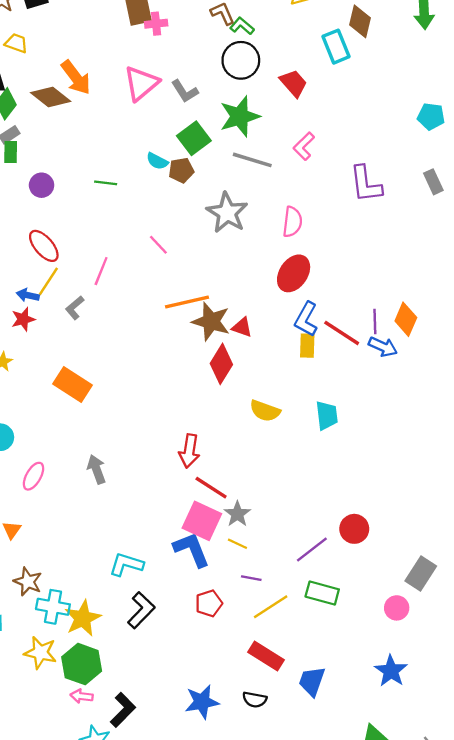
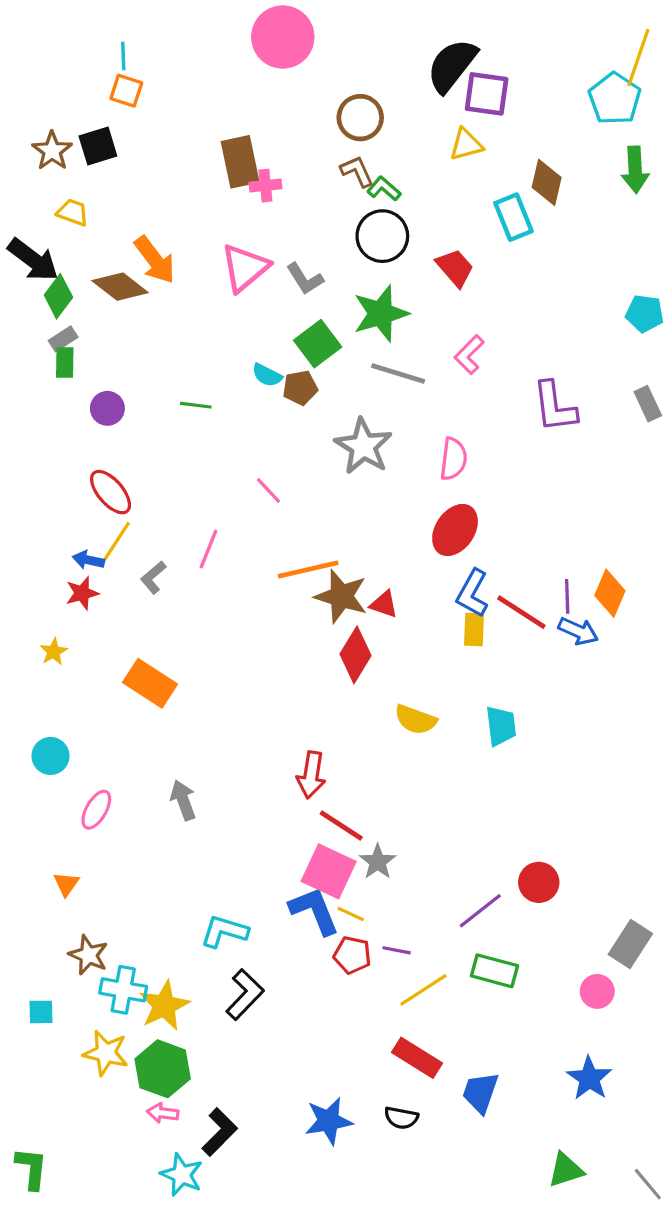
pink line: (101, 271) -> (209, 549), moved
yellow line: (237, 544) -> (351, 914), moved
red pentagon: (209, 603) -> (352, 955), moved, turned 30

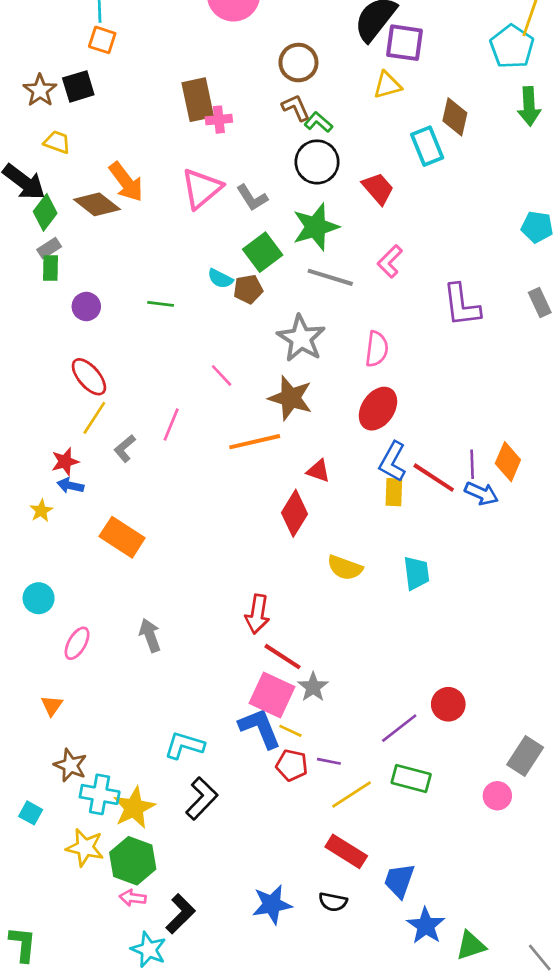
blue arrow: (88, 560) -> (70, 485), moved
brown star: (341, 596) -> (290, 398), moved
cyan square: (41, 1012) -> (31, 813), turned 30
blue star: (589, 1078) -> (426, 926), moved

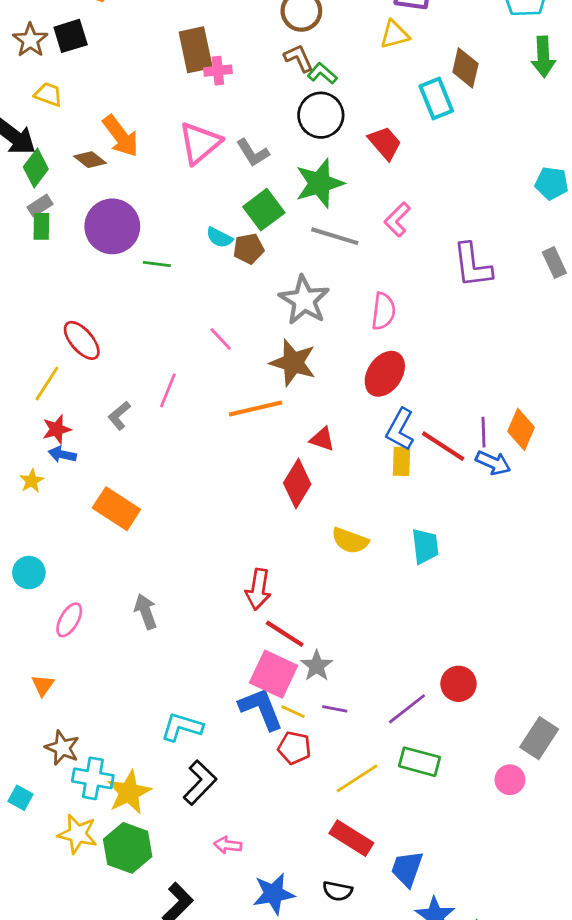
brown diamond: (97, 204) -> (90, 160), size x0.7
purple circle: (86, 306) -> (112, 226), moved, size x1.8
yellow line: (94, 418) -> (47, 384), moved
purple line: (329, 761) -> (335, 709), moved
pink arrow: (133, 898) -> (228, 845), moved

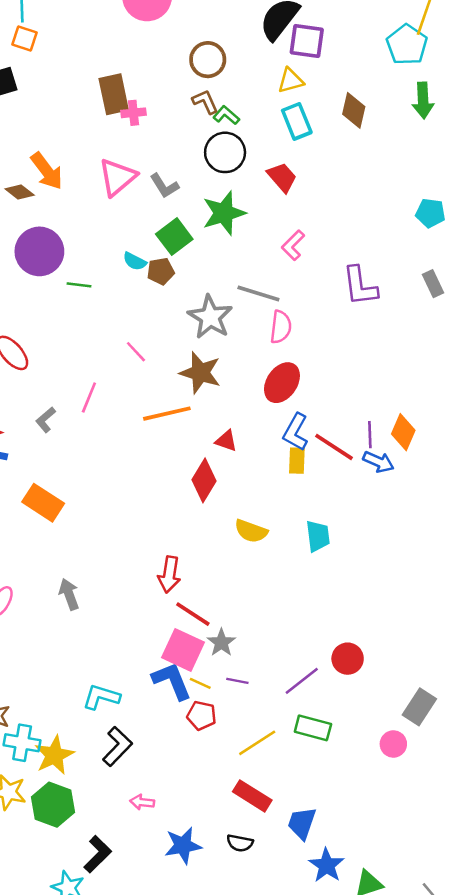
cyan rectangle: (436, 98) -> (297, 121), moved
gray line: (335, 236) -> (258, 294), moved

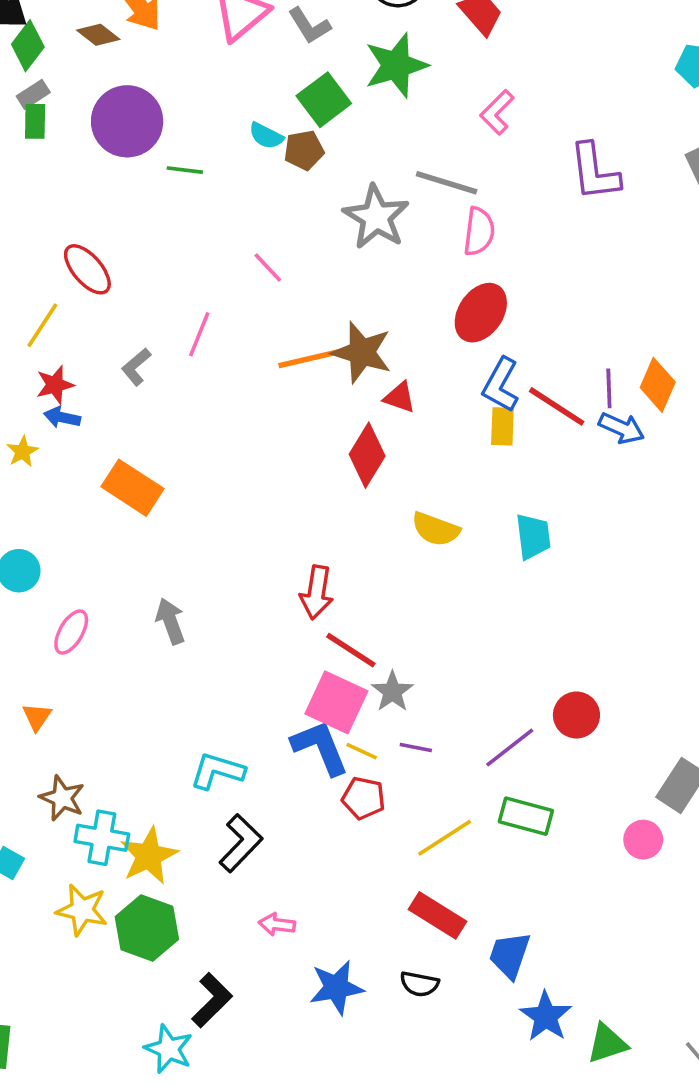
brown star: (200, 373) -> (362, 352), moved

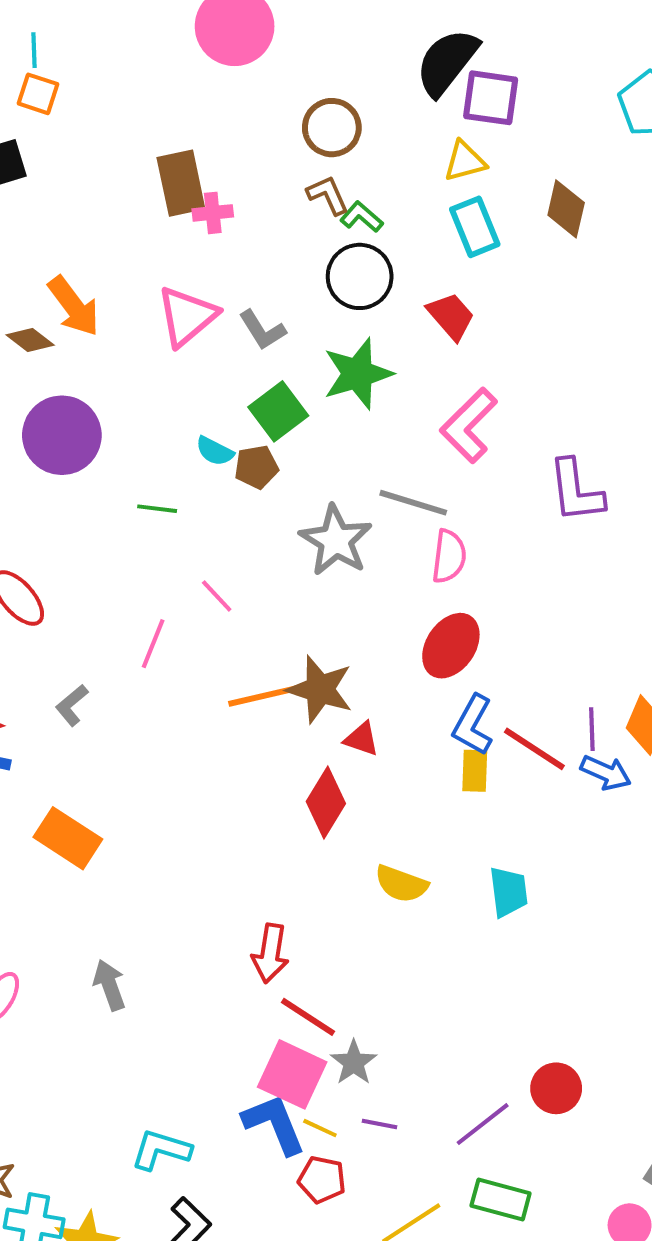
pink L-shape: (497, 112) -> (469, 425), size x1.5
green line: (185, 170) -> (157, 509), moved
pink line: (199, 334) -> (153, 644), moved

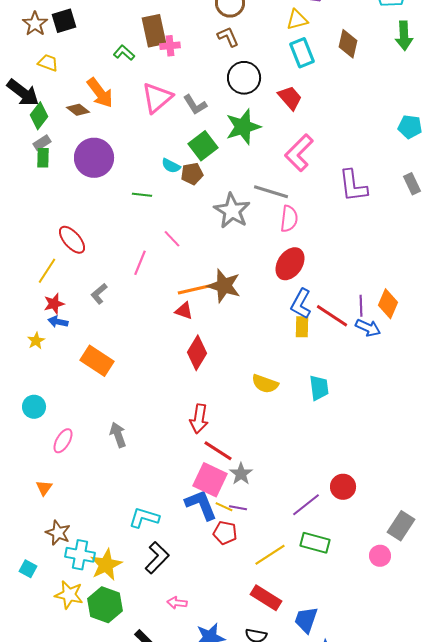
green L-shape: (362, 217) -> (124, 53), moved
red triangle: (362, 739) -> (184, 311), moved
red diamond: (326, 802) -> (197, 353), moved
purple line: (379, 1124) -> (238, 508), moved

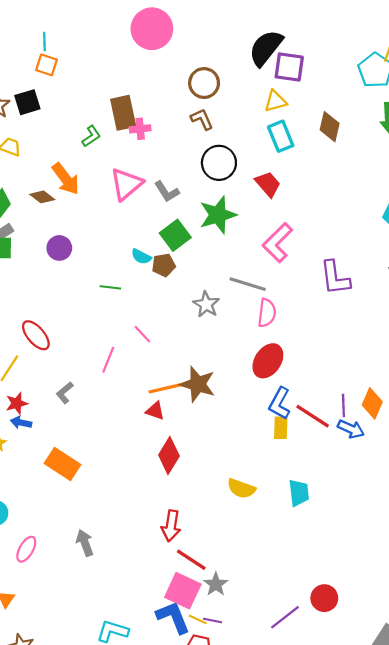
green L-shape: (124, 53) -> (91, 136), turned 105
purple circle: (94, 158) -> (59, 248), size x0.6
gray star: (232, 211) -> (206, 304), size x0.7

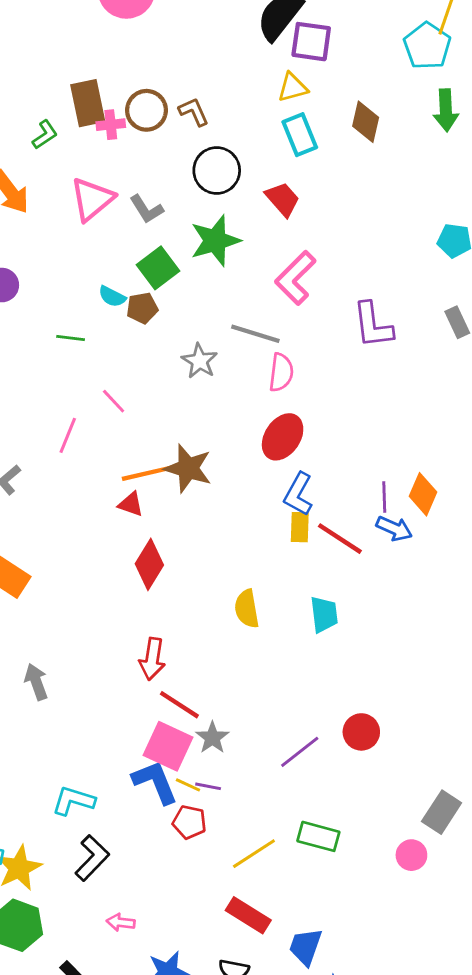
brown circle: (204, 83) -> (146, 110), moved
red line: (313, 416) -> (340, 539), moved
yellow semicircle: (241, 489) -> (247, 609), turned 60
red circle: (324, 598) -> (361, 732), moved
purple line: (285, 617) -> (300, 752), moved

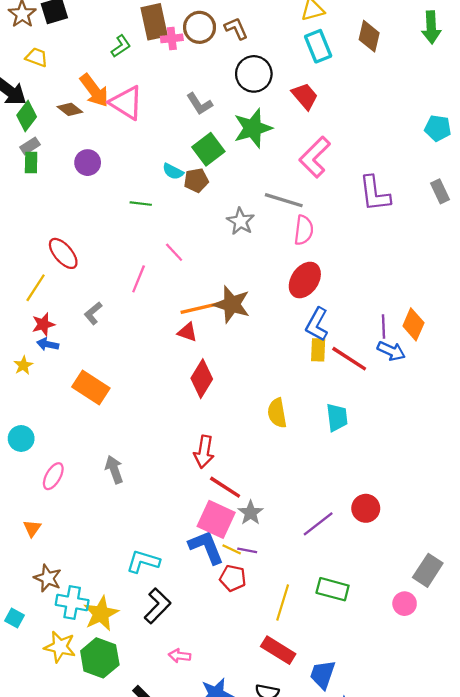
pink triangle: (92, 199) -> (126, 103), moved, turned -48
yellow line: (254, 854) -> (283, 602), turned -40

